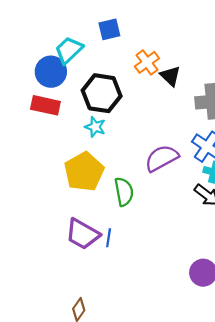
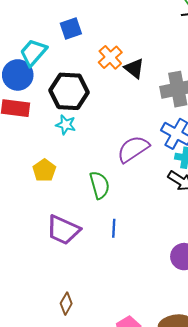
yellow pentagon: (84, 172) -> (44, 170), moved, size x0.6
blue line: (109, 238) -> (114, 228), moved

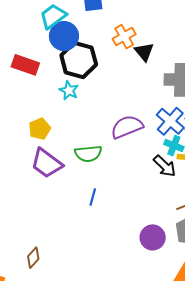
blue circle: (18, 75) -> (64, 36), moved
green semicircle: (100, 185) -> (88, 154), turned 88
purple trapezoid: (63, 230) -> (47, 163), moved

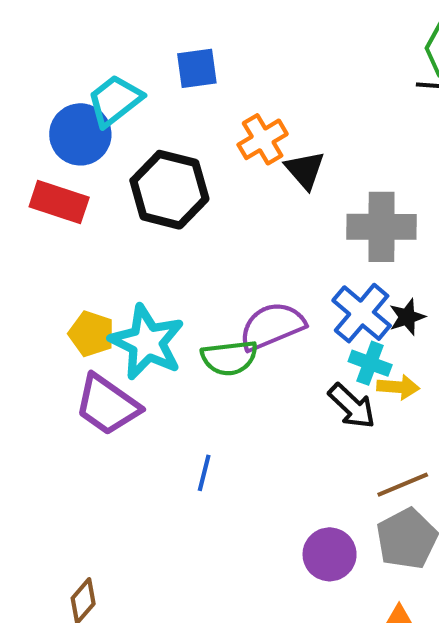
blue circle: (64, 36) -> (80, 134), moved
cyan star: (69, 90) -> (147, 342), moved, size x1.8
yellow pentagon: (40, 129) -> (91, 334), turned -30
green semicircle: (88, 154) -> (229, 358), moved

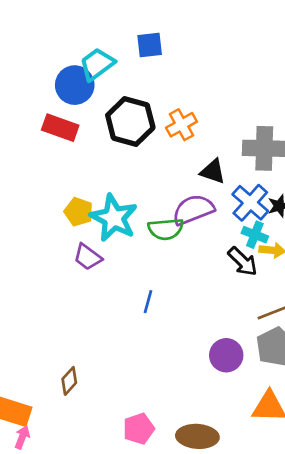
orange cross: (263, 139) -> (181, 125), moved
black triangle: (305, 170) -> (213, 171), moved, turned -32
purple trapezoid: (107, 405) -> (88, 257), size x0.7

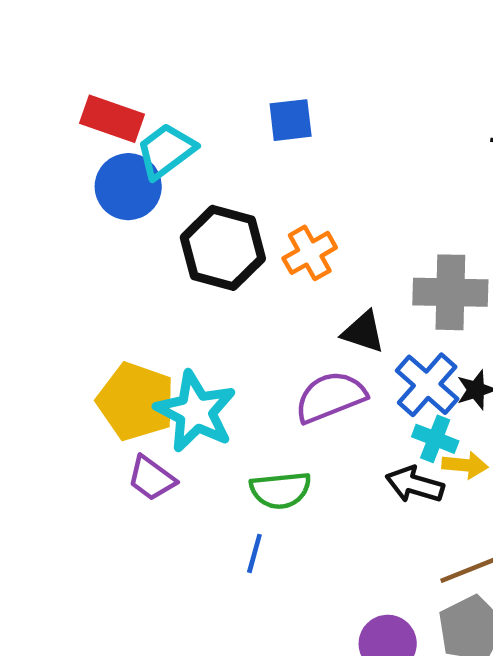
blue square: (150, 45) -> (291, 120), moved
red rectangle: (60, 128) -> (112, 119), moved
yellow pentagon: (79, 212) -> (136, 401), size x1.6
green semicircle: (166, 229) -> (280, 490), moved
black arrow: (243, 262) -> (415, 485), turned 152

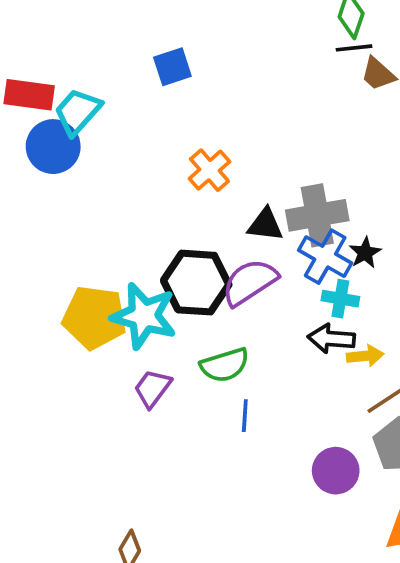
black hexagon: (223, 248) -> (196, 283), moved
gray cross: (450, 292) -> (317, 215), moved
yellow arrow: (465, 465) -> (365, 356), moved
purple trapezoid: (152, 478) -> (152, 388), moved, turned 102
blue line: (254, 553) -> (245, 416), moved

